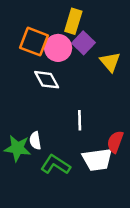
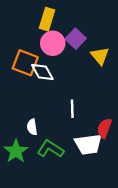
yellow rectangle: (73, 21) -> (47, 19), moved
orange square: (34, 42) -> (25, 63), moved
green star: (17, 148) -> (16, 151), moved, turned 30

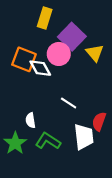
purple square: (76, 39) -> (72, 37), size x1.4
pink circle: (53, 43) -> (59, 54), moved
white line: (72, 109) -> (69, 103), turned -56
white trapezoid: (88, 144) -> (84, 137), turned -88

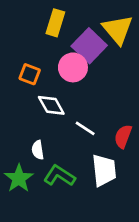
yellow triangle: (95, 53) -> (118, 30), moved, size x1.4
orange square: (24, 59) -> (30, 74), size x0.7
white diamond: (40, 68) -> (51, 105), moved
red semicircle: (99, 121) -> (123, 136), moved

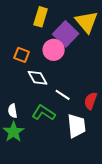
white semicircle: (38, 150) -> (13, 111), moved
green L-shape: (59, 176) -> (44, 113), moved

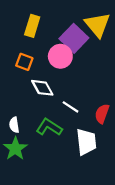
yellow rectangle: (41, 17) -> (32, 26), moved

